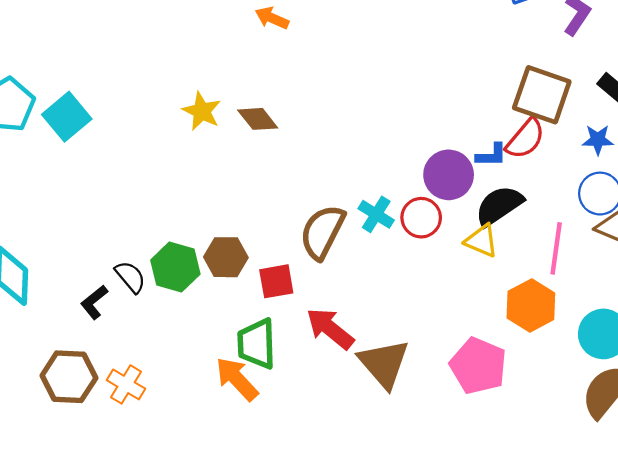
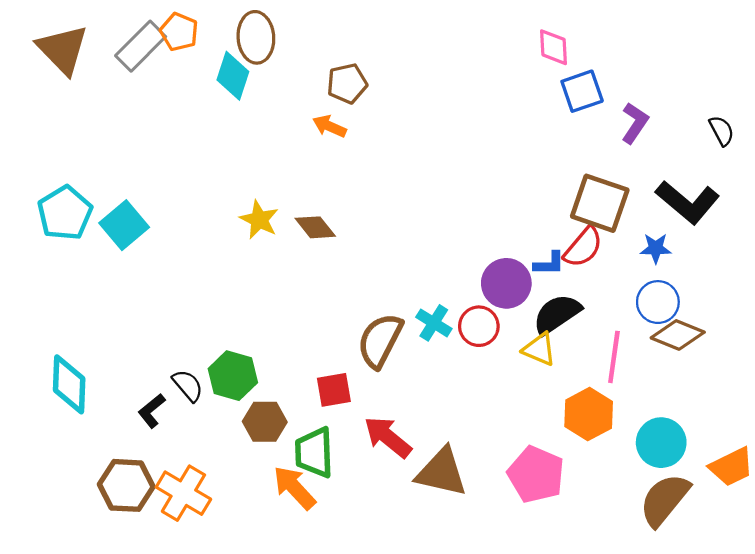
brown hexagon: (226, 257) -> (265, 422), moved
brown triangle: (384, 364) -> (442, 472), turned -36
orange cross: (126, 384) -> (183, 493), size x1.4

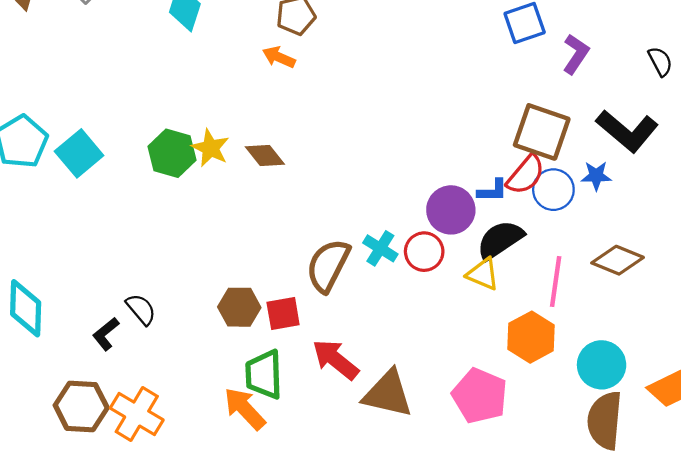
blue circle: (658, 302) -> (553, 190), moved
green hexagon: (233, 376) -> (172, 153), moved
brown hexagon: (265, 422) -> (239, 307), moved
brown semicircle: (664, 500) -> (605, 420), turned -34

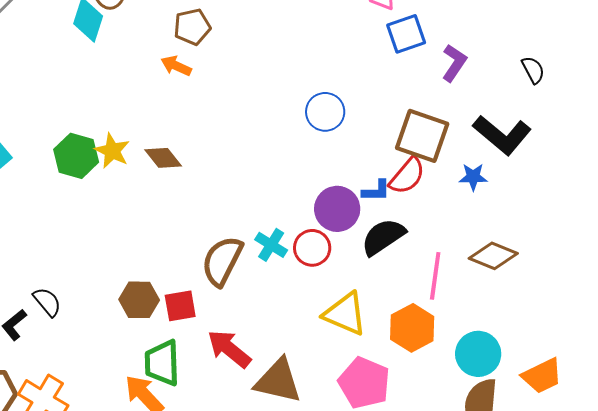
blue circle: (553, 190) -> (325, 112), moved
yellow triangle: (483, 274) -> (345, 314), moved, size x1.4

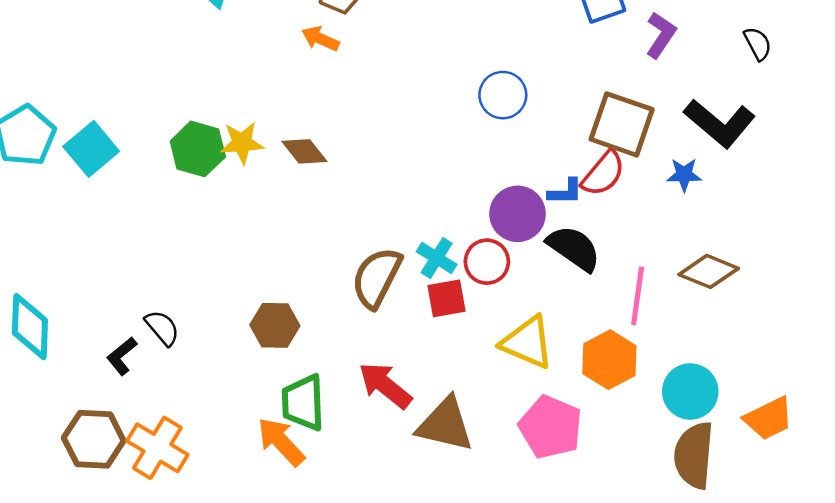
yellow star: (112, 151) -> (242, 143), turned -30
black semicircle: (383, 237) -> (574, 248), turned 69
red square: (180, 306) -> (446, 298), moved

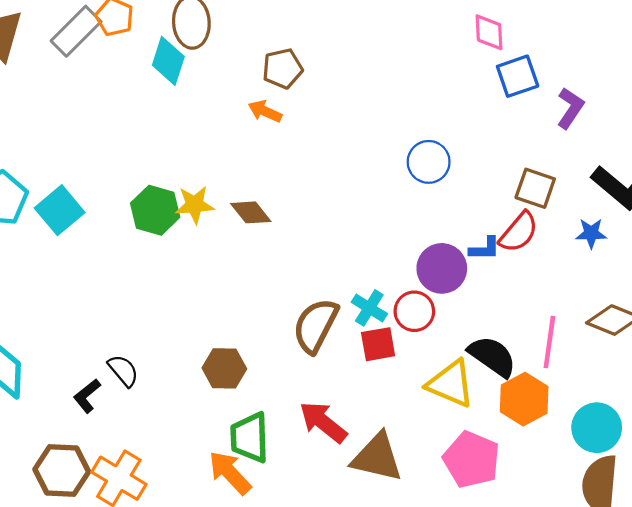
brown square: (622, 124) -> (535, 188), size x0.7
black semicircle: (574, 248) -> (492, 356), moved

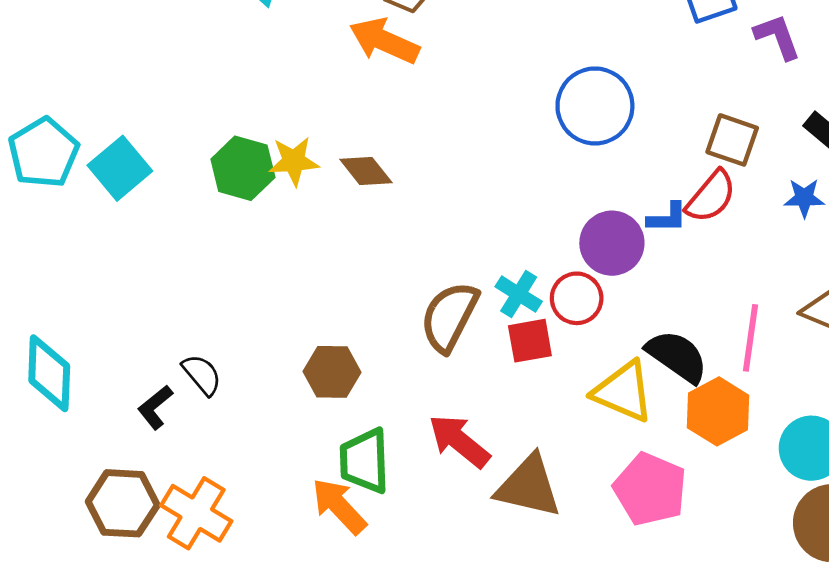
purple L-shape: (570, 108) -> (777, 37), turned -54
orange arrow: (265, 111) -> (384, 41), size x1.6
blue circle: (429, 162) -> (595, 106), size x1.4

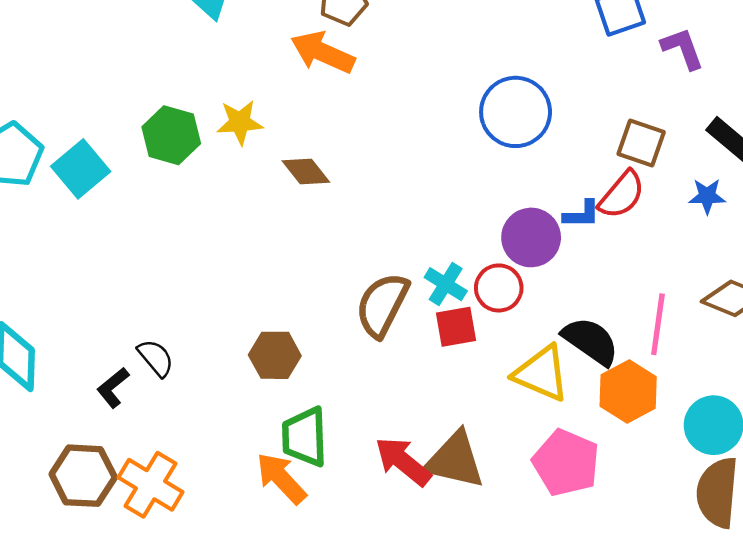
yellow star: (294, 161) -> (240, 122), moved
green hexagon: (243, 168) -> (171, 135), moved
red arrow: (459, 441) -> (403, 461), moved

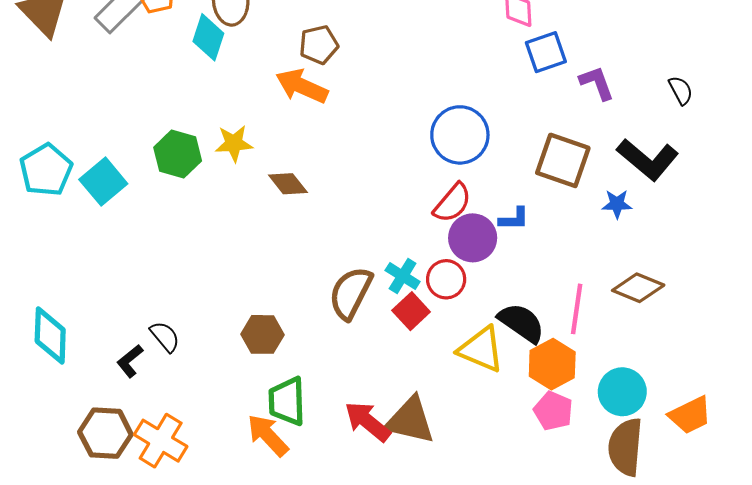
brown square: (641, 143) -> (563, 160), size x1.4
red semicircle: (622, 195) -> (452, 203), moved
red square: (456, 327) -> (411, 311), turned -33
pink pentagon: (566, 463) -> (553, 411), moved, size x0.7

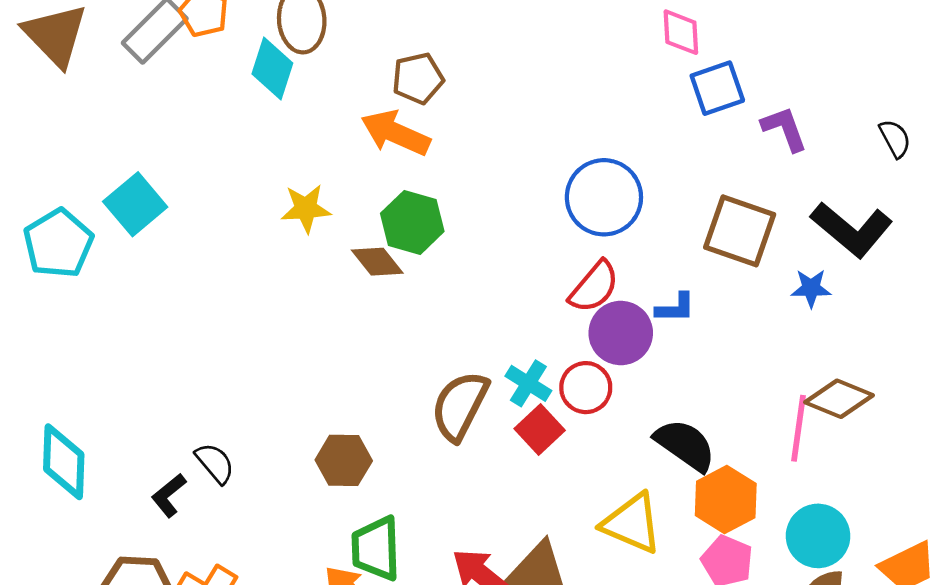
green hexagon: (178, 154) -> (412, 222), moved
cyan square: (103, 182) -> (135, 204), moved
pink line: (577, 309) -> (798, 428), moved
yellow triangle: (481, 349) -> (632, 523), moved

